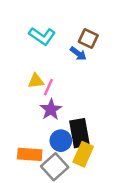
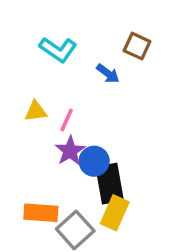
brown square: (88, 39) -> (137, 46), moved
yellow triangle: (36, 81) -> (36, 111), moved
blue circle: (61, 141) -> (94, 161), moved

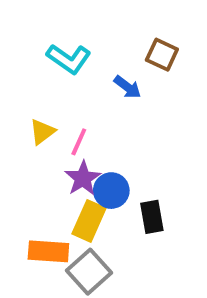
yellow triangle: (36, 111) -> (42, 132), turned -30
black rectangle: (110, 184) -> (152, 217), moved, size x0.7
yellow rectangle: (115, 213) -> (89, 221), moved

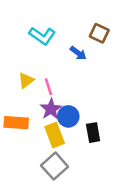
pink line: (79, 142) -> (48, 87), turned -42
yellow rectangle: (89, 221) -> (55, 135), turned -45
orange rectangle: (48, 251) -> (16, 123), moved

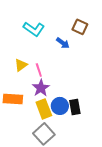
blue circle: (68, 116) -> (60, 106), moved

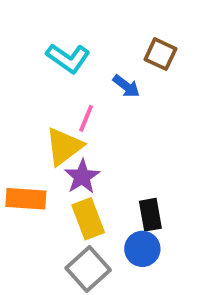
yellow triangle: (21, 65) -> (64, 146), moved, size x1.5
pink line: (39, 70) -> (86, 118), moved, turned 40
blue circle: (60, 106) -> (142, 249), moved

